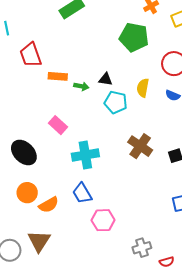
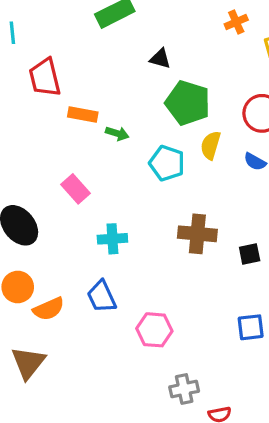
green pentagon: (134, 37) -> (188, 103), moved
black triangle: (105, 79) -> (160, 59), moved
brown cross: (140, 146) -> (197, 234), turned -35
cyan cross: (85, 155) -> (112, 239), size x0.7
pink hexagon: (103, 220) -> (154, 330), moved

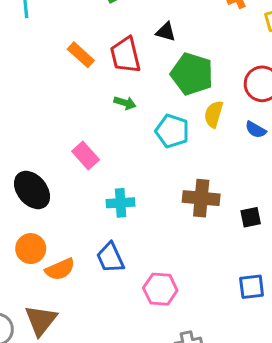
red trapezoid: (45, 78) -> (125, 55), moved
orange rectangle: (83, 115) -> (81, 55), moved, turned 32

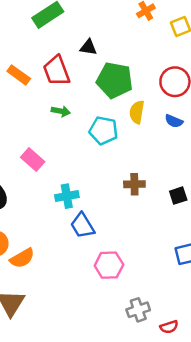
brown cross: (201, 198) -> (134, 184), size x0.7
blue trapezoid: (110, 258) -> (82, 226), moved

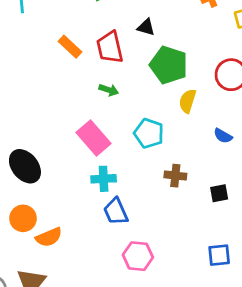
blue semicircle: (174, 121) -> (223, 136), moved
cyan pentagon: (103, 130) -> (149, 133), moved
pink rectangle: (33, 159) -> (93, 138), moved, size x1.4

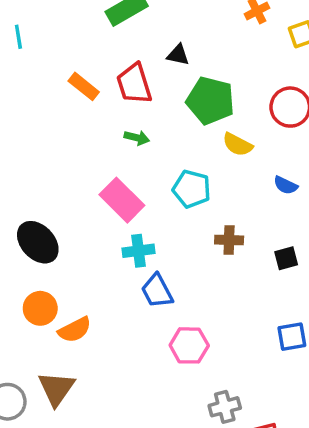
yellow semicircle: (187, 101) -> (238, 145), turned -75

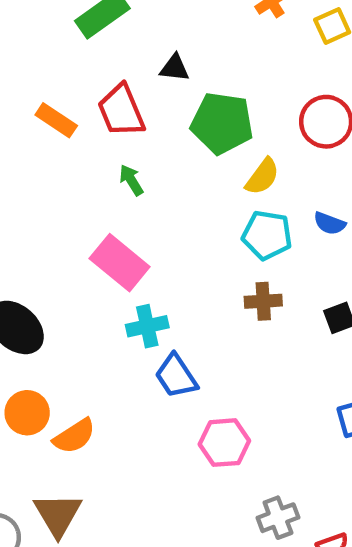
green arrow: (137, 138) -> (131, 180), turned -130
yellow semicircle: (238, 145) -> (262, 177), turned -76
cyan pentagon: (192, 189) -> (267, 235), moved

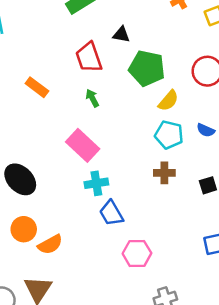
orange rectangle: (56, 120) -> (37, 87), moved

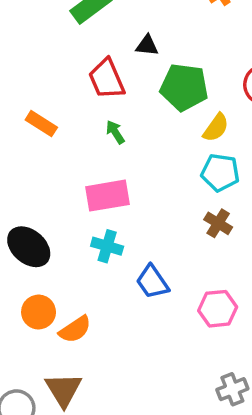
pink rectangle: (83, 145) -> (107, 196), turned -48
brown cross: (164, 173) -> (218, 223), turned 36
cyan cross: (96, 183) -> (107, 246), moved, turned 30
pink hexagon: (137, 253) -> (218, 309), moved

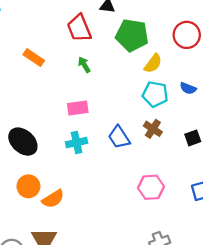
pink rectangle: (107, 196) -> (78, 108), size x0.7
cyan cross: (107, 246) -> (77, 143), turned -30
blue trapezoid: (152, 282) -> (119, 137), moved

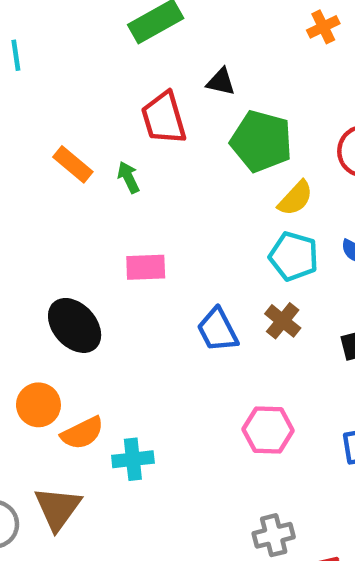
green arrow: (84, 65) -> (128, 177), moved
black ellipse: (23, 142) -> (75, 325), moved
cyan cross: (77, 143) -> (133, 459), moved

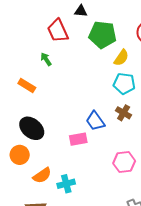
orange rectangle: (73, 164) -> (27, 86), moved
pink rectangle: (146, 267) -> (78, 139), moved
orange circle: (38, 405) -> (20, 155), moved

